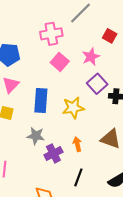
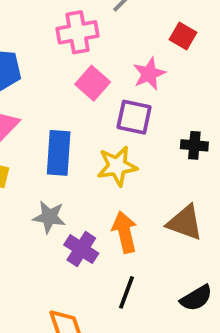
purple square: (97, 84) -> (134, 117), moved, turned -36
orange arrow: (77, 144) -> (125, 232), size x1.5
purple cross: (53, 153) -> (81, 249), turned -30

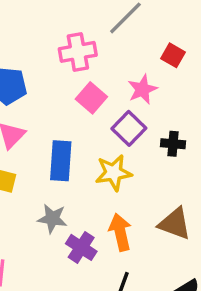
purple square: (134, 117) -> (129, 128), turned 32
black cross: (194, 145) -> (173, 144), moved

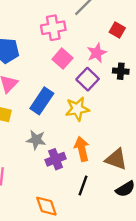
black cross: (173, 144) -> (121, 71), moved
blue rectangle: (61, 161) -> (42, 101), turned 30
brown triangle: (175, 224) -> (116, 159), moved
purple cross: (81, 247) -> (56, 159), turned 36

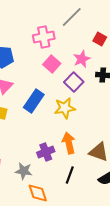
gray star: (36, 140) -> (24, 171), moved

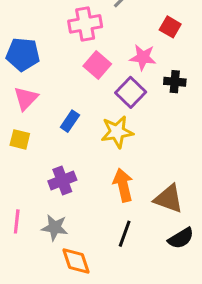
pink star: (82, 59) -> (143, 57), turned 30
blue rectangle: (34, 101) -> (70, 121), size x0.6
purple cross: (46, 152) -> (62, 180), moved

